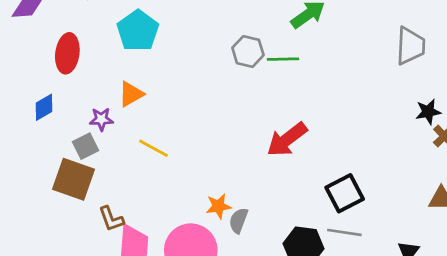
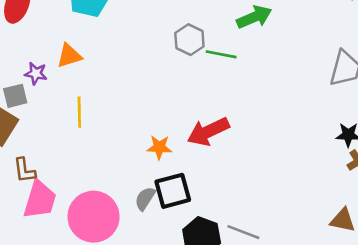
yellow line: (153, 148) -> (79, 112), turned 48
black square: (345, 193) -> (173, 191), moved
orange star: (219, 206) -> (159, 147), moved

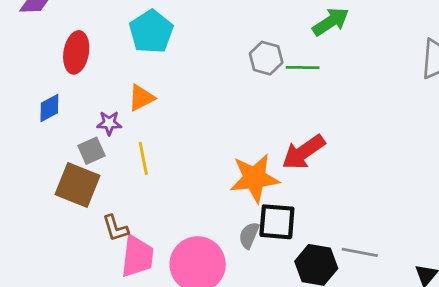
yellow line: (79, 112) -> (143, 158), moved
orange star: (159, 147) -> (254, 178), size x1.8
black square: (173, 191) -> (277, 222), turned 30

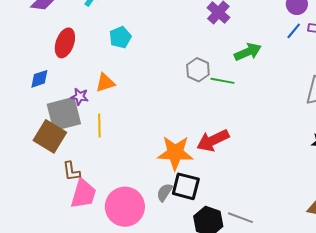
cyan pentagon: (151, 32) -> (120, 37), size x0.7
gray square: (91, 151) -> (64, 114), size x1.8

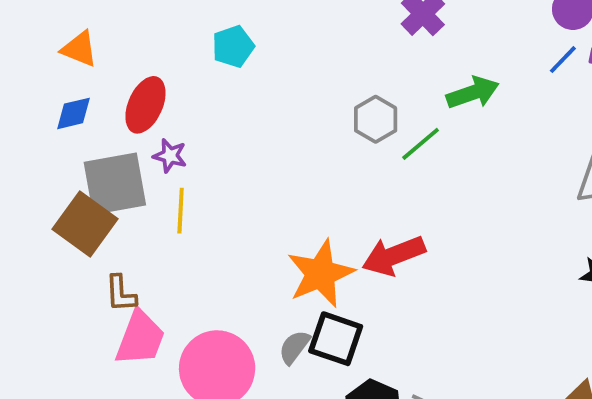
red ellipse: (65, 43) -> (145, 105), moved
green line: (222, 81) -> (421, 144), turned -55
orange triangle: (105, 83) -> (79, 49), moved, turned 35
purple star: (80, 97) -> (170, 156), moved
orange star: (175, 153) -> (321, 274), turned -30

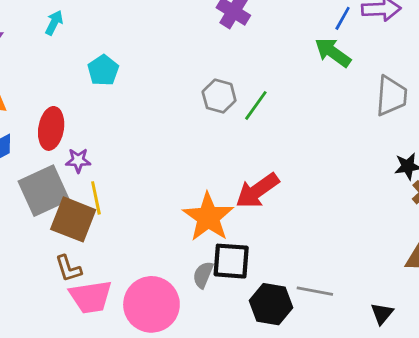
green arrow: (473, 93) -> (333, 52), moved, turned -111
brown square: (85, 224) -> (73, 219), moved
pink trapezoid: (140, 338) -> (91, 297), turned 75

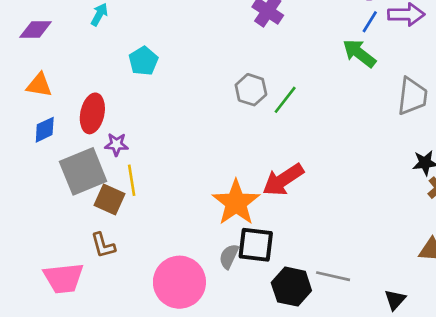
brown square: (73, 219) -> (109, 200), size x0.7
pink trapezoid: (91, 297) -> (64, 278), moved

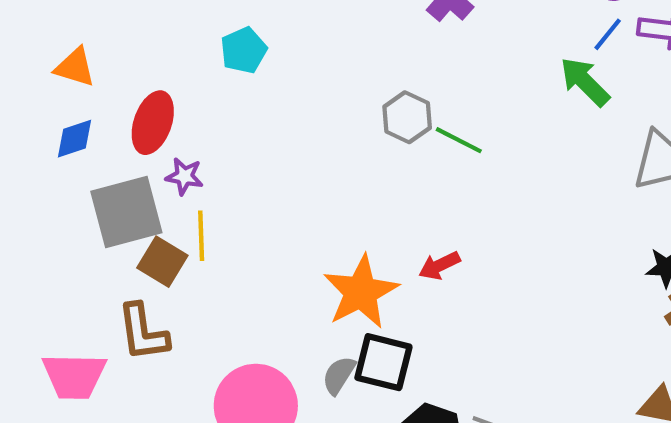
green line: (285, 100) -> (459, 140), turned 72
red arrow: (283, 180) -> (439, 265), size x0.6
brown L-shape: (103, 245) -> (143, 332), size x1.4

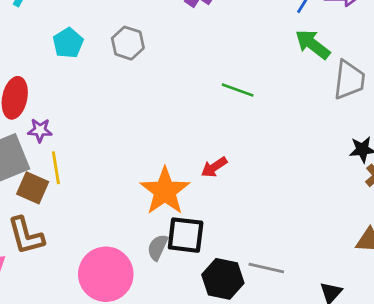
green arrow: (585, 82) -> (313, 44), moved
gray hexagon: (407, 117) -> (128, 43), moved
green line: (459, 140) -> (238, 90), moved

